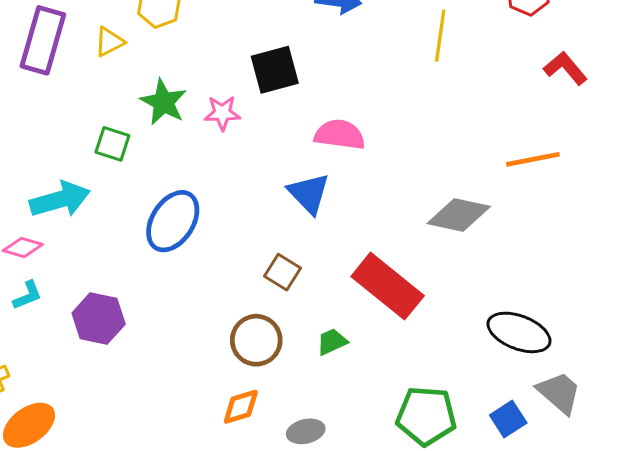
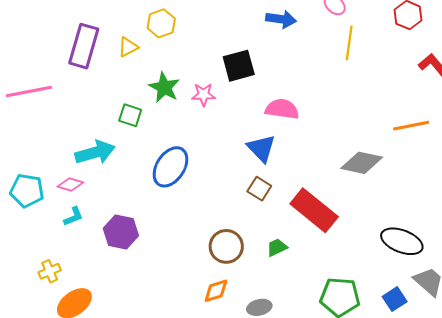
brown square: (282, 272) -> (259, 189), moved

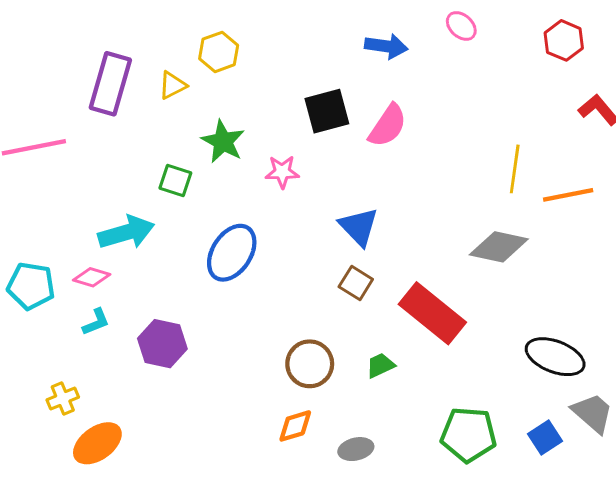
yellow line: (349, 43) -> (515, 169), moved
pink star: (204, 95) -> (282, 172), moved
pink semicircle: (282, 109) -> (388, 126), moved, turned 116

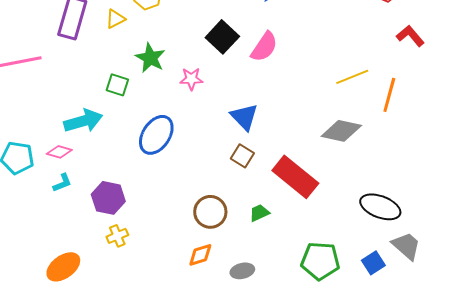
black square: (327, 111) -> (222, 37), turned -32
yellow line: (515, 169) -> (352, 77), turned 60
orange line: (568, 195) -> (389, 95), turned -64
yellow cross: (63, 399) -> (117, 236), moved

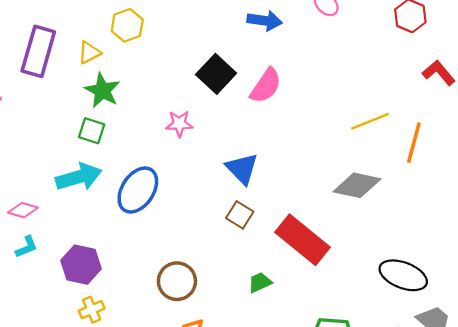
green star: (150, 58) -> (102, 90), moved
cyan arrow: (83, 121) -> (79, 177), moved
brown circle: (210, 212) -> (177, 281), moved

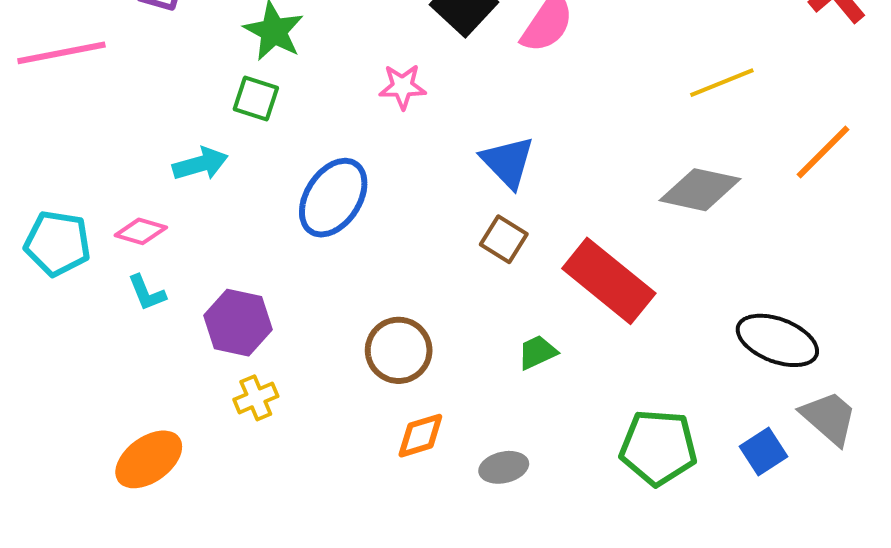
orange line: (414, 143) -> (823, 152), moved, turned 30
cyan arrow: (79, 177) -> (200, 164), moved, size x0.7
cyan L-shape: (26, 247) -> (147, 293), turned 90

